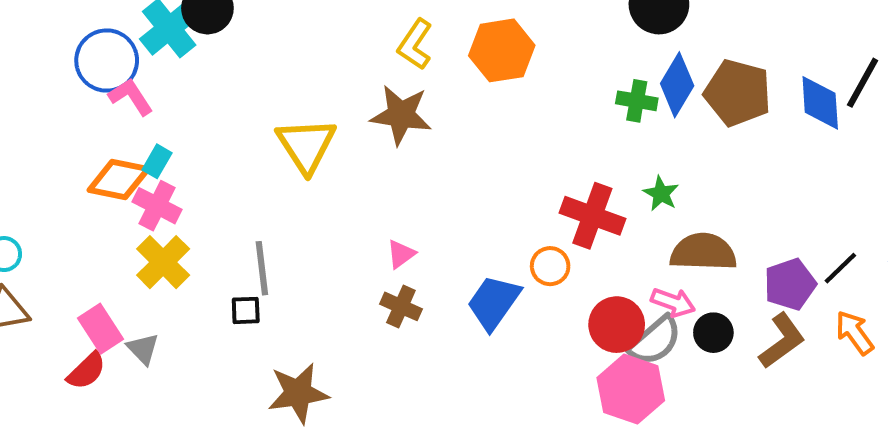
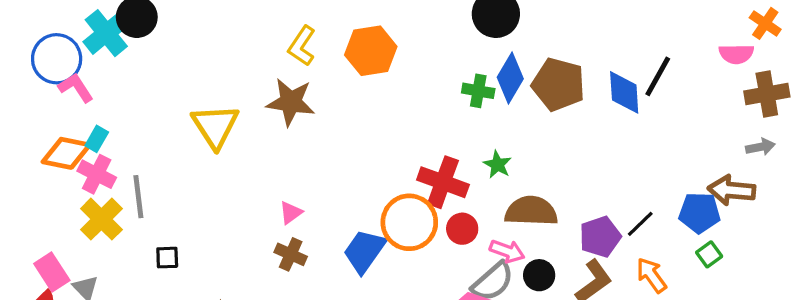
orange circle: (550, 266) -> (409, 222), size x1.8
gray line: (262, 268) -> (138, 197), moved
red circle: (617, 325) -> (462, 229), moved, size x0.7

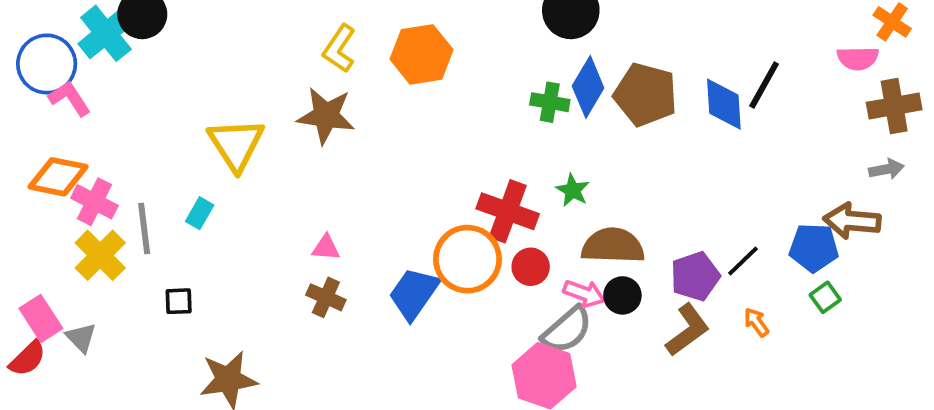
cyan rectangle: (97, 139) -> (200, 213), moved
pink triangle: (291, 213) -> (326, 248), turned 40
black circle: (539, 275) -> (622, 295), moved
orange arrow: (651, 275) -> (756, 322), size x0.7

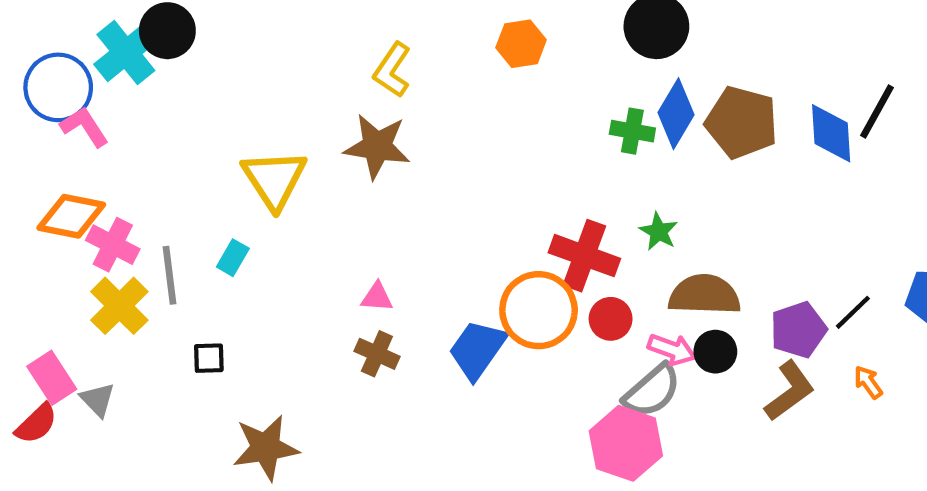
orange hexagon: (422, 54) -> (521, 44), moved, size x0.7

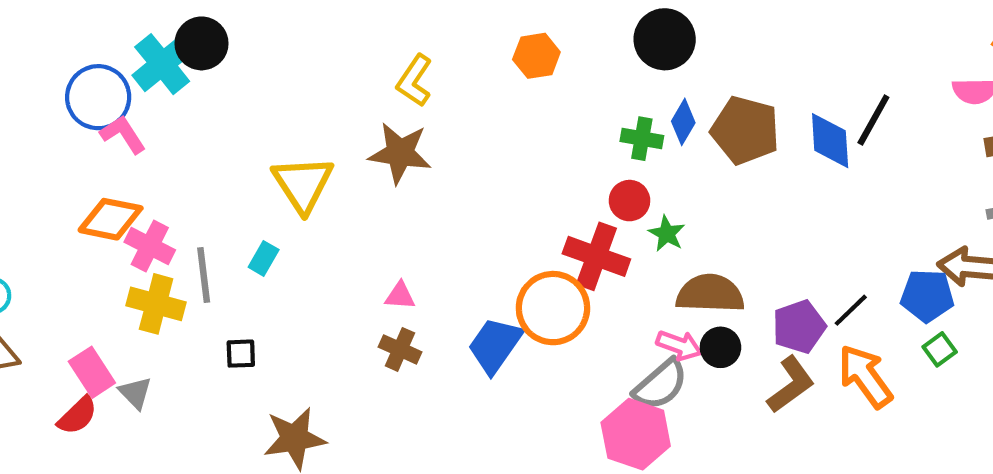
blue diamond: (676, 114) -> (683, 122), size x0.7
yellow cross: (119, 306) -> (156, 304), turned -30
red circle: (611, 319) -> (629, 201), moved
orange arrow: (868, 382) -> (865, 376), size x2.0

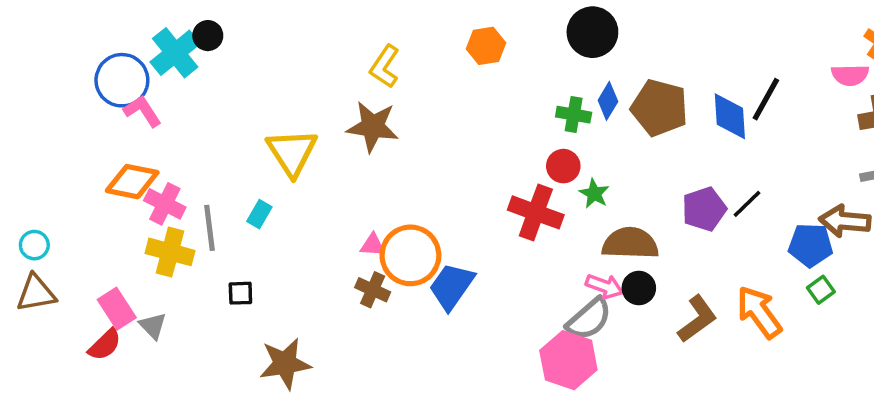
black circle: (202, 43) -> (208, 36), size x0.7
orange circle: (553, 308) -> (410, 255), moved
black line: (851, 310) -> (747, 204), moved
purple pentagon: (799, 327) -> (704, 209), moved

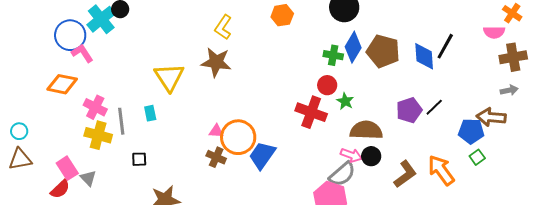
blue diamond: (608, 101) -> (353, 47), size x1.4
orange diamond: (132, 182) -> (62, 84), moved
cyan rectangle: (259, 214) -> (150, 113), turned -42

